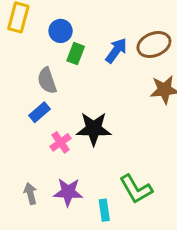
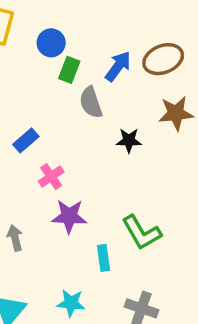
gray semicircle: (47, 81) -> (91, 102), moved
black star: (94, 129) -> (129, 140), moved, size x0.6
purple star: (68, 192) -> (69, 216), moved

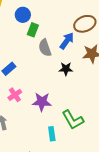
blue arrow: (118, 66) -> (67, 41), moved
pink cross: (51, 177) -> (15, 95), moved
purple star: (69, 216) -> (42, 102), moved

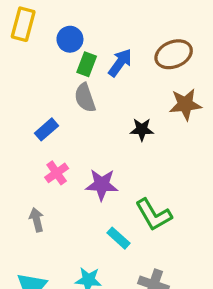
blue arrow: (67, 41) -> (120, 63), moved
gray semicircle: (45, 48) -> (85, 98), moved
cyan rectangle: (52, 134) -> (118, 238), turned -40

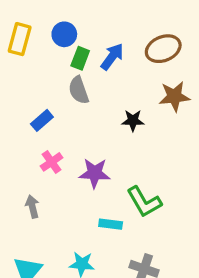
yellow rectangle: (23, 24) -> (20, 39), moved
cyan rectangle: (118, 238) -> (111, 224), turned -35

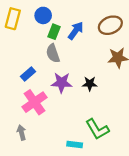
black star: (133, 120) -> (90, 84), moved
pink cross: (52, 162) -> (34, 102), size x1.6
purple star: (95, 173) -> (62, 83), moved

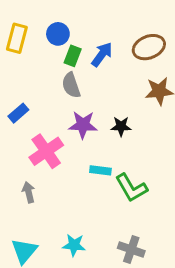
blue rectangle: (28, 74) -> (18, 113), moved
cyan rectangle: (75, 144) -> (100, 170), moved

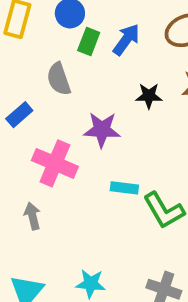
gray semicircle: (71, 85) -> (59, 79), moved
black star: (121, 126) -> (149, 96), moved
pink cross: (46, 151) -> (55, 163), turned -32

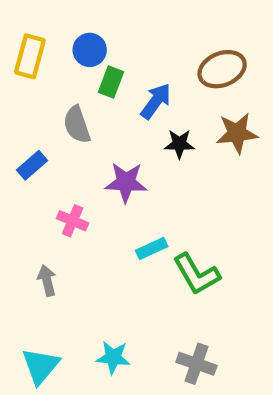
blue arrow: (126, 40) -> (156, 101), moved
pink cross: (55, 163) -> (73, 221), size x0.6
cyan rectangle: (124, 188) -> (152, 248), turned -32

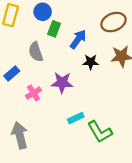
pink cross: (73, 221) -> (33, 93), moved, turned 35
gray arrow: (47, 281) -> (20, 135), size x1.6

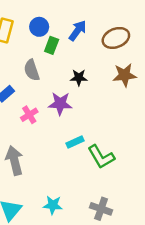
blue arrow: (78, 39) -> (78, 31), moved
black star: (91, 62) -> (79, 78), moved

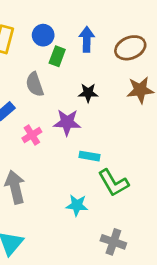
blue arrow: (78, 31) -> (87, 39), turned -35
cyan rectangle: (75, 142) -> (90, 156), moved, turned 35
cyan star: (53, 205) -> (77, 205), moved

